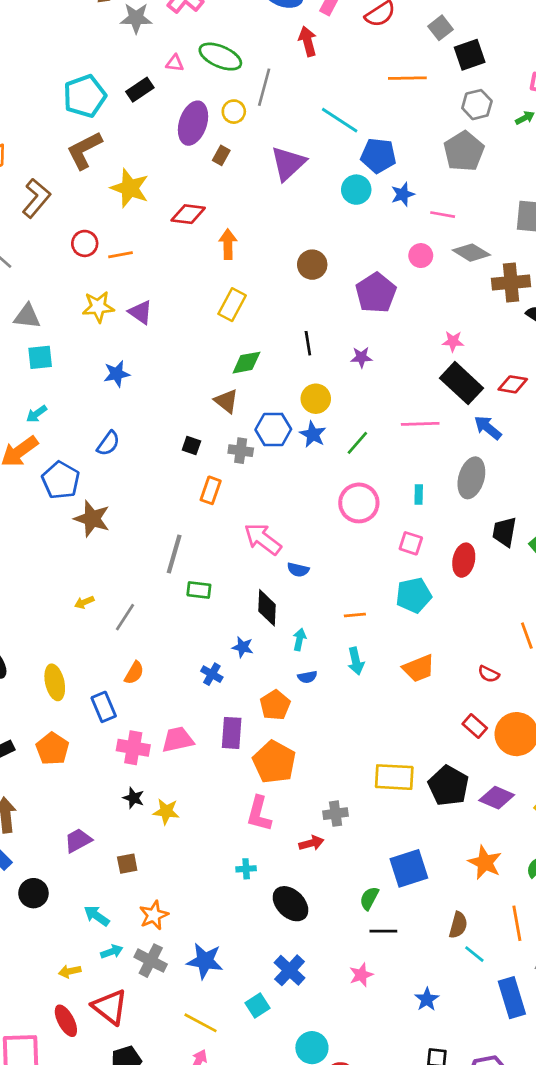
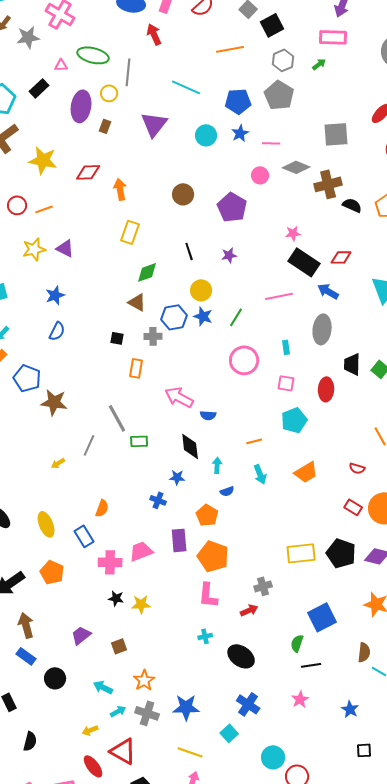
blue pentagon: (378, 156) -> (238, 101), moved
blue semicircle: (108, 443) -> (57, 331), moved
gray line: (174, 554) -> (117, 418), turned -36
gray line: (125, 617) -> (89, 445), moved

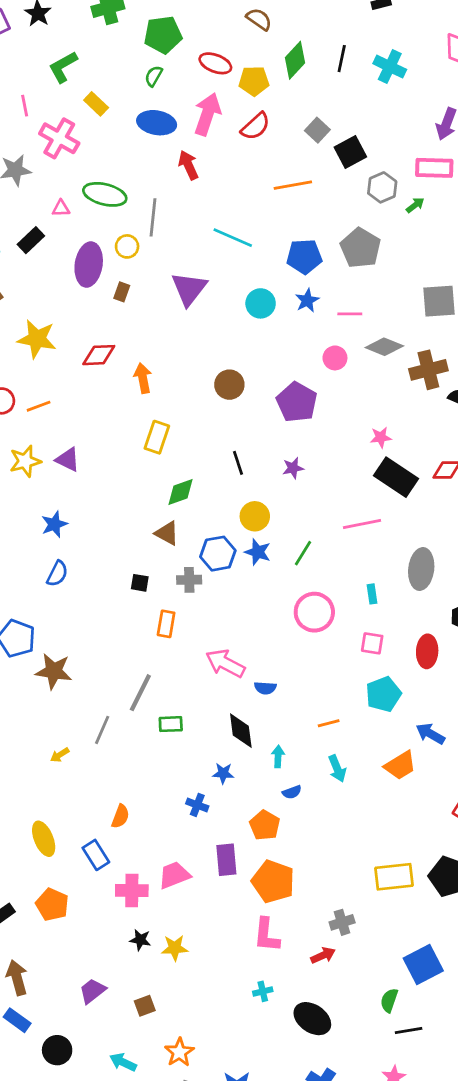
gray hexagon: (283, 60) -> (382, 187), moved
blue arrow: (328, 291) -> (430, 734), moved
gray line: (117, 418) -> (140, 693), turned 56

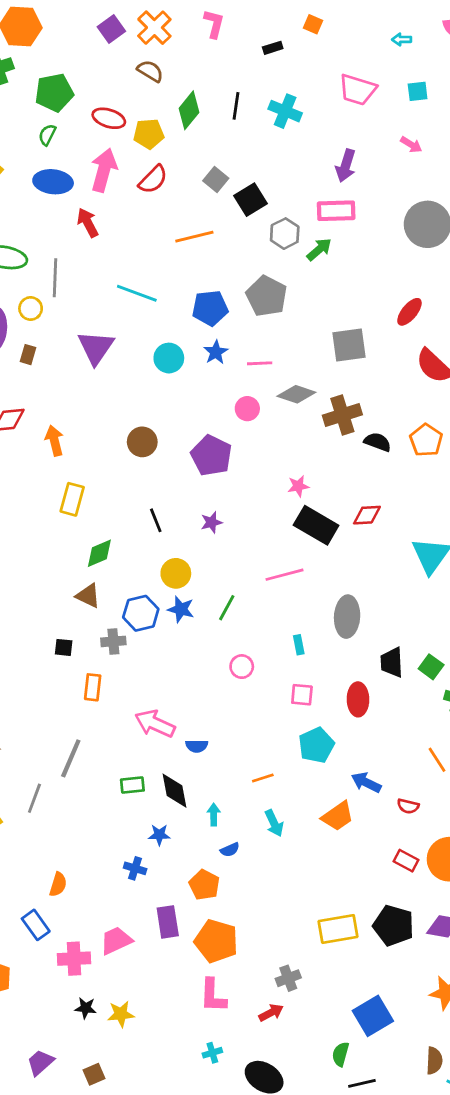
green arrow: (415, 205) -> (319, 249), size x1.4
pink circle: (314, 612) -> (242, 667), size x0.6
green rectangle: (171, 724) -> (132, 785), moved

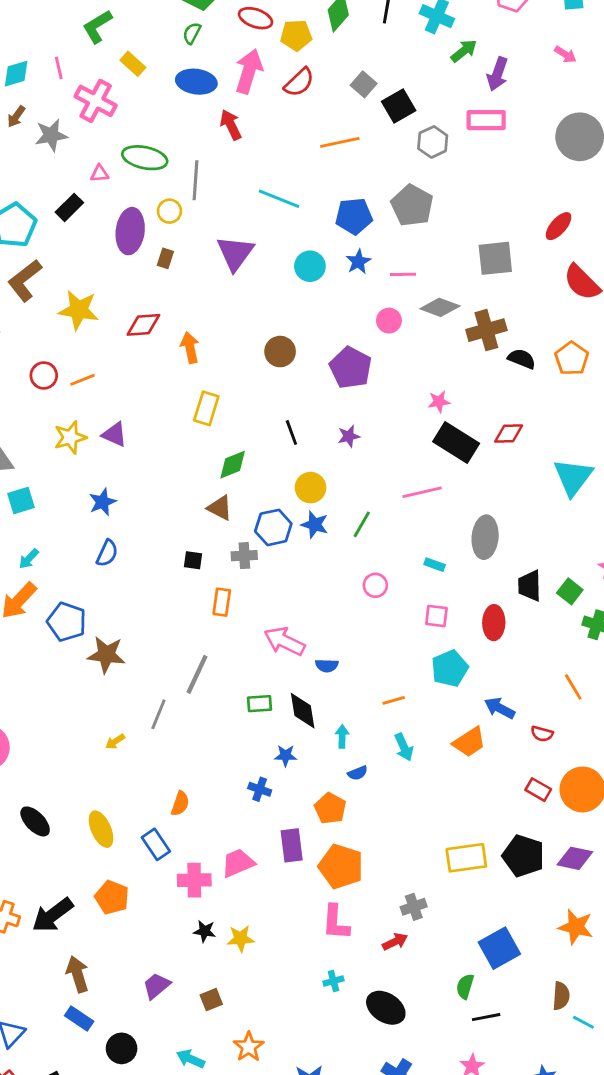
green arrow: (319, 249) -> (464, 51), moved
cyan rectangle: (299, 645) -> (435, 565), turned -60

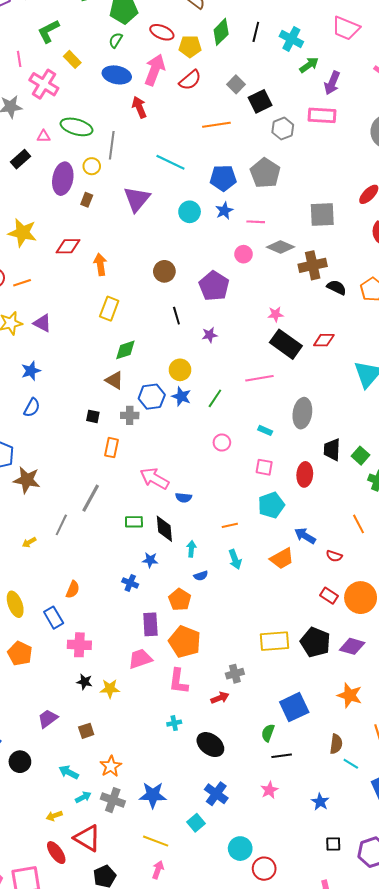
black line: (291, 433) -> (176, 316), moved
pink trapezoid: (238, 863) -> (140, 659), moved

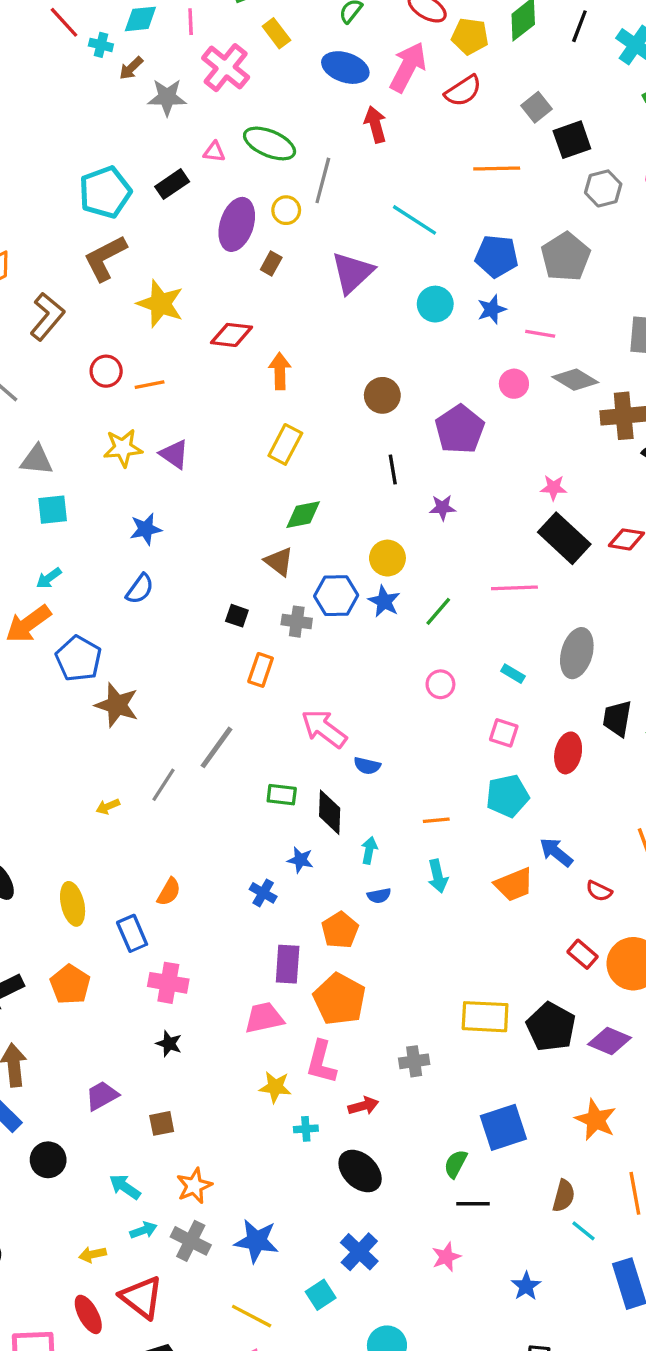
yellow star: (110, 689) -> (275, 1087), moved
red arrow: (220, 698) -> (363, 1106), moved

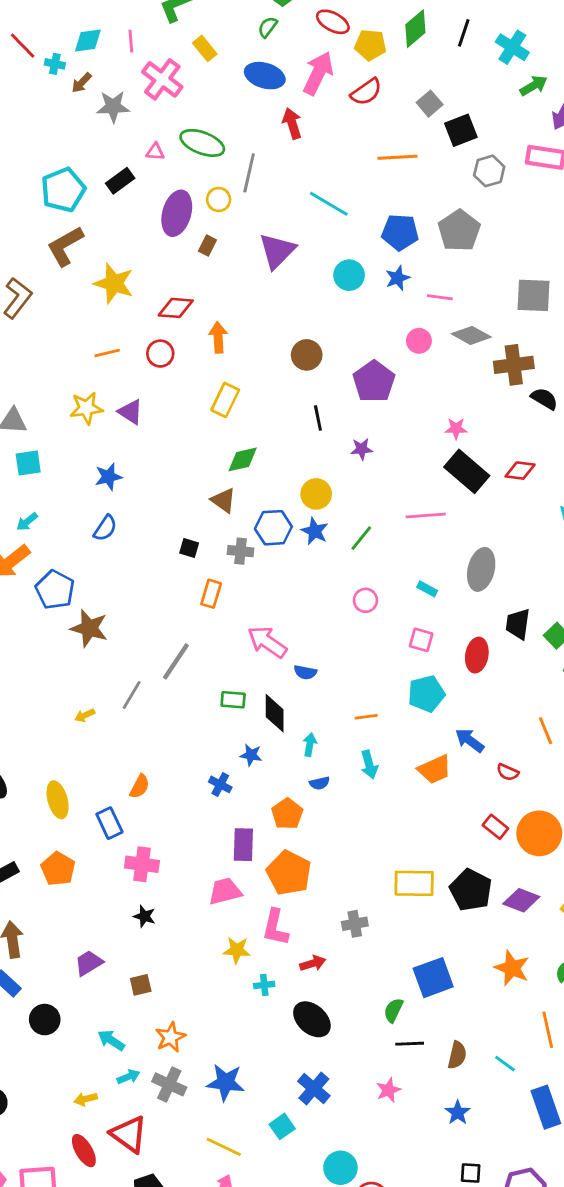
red circle: (106, 371) -> (160, 354), moved
brown semicircle: (564, 1196) -> (457, 1055), moved

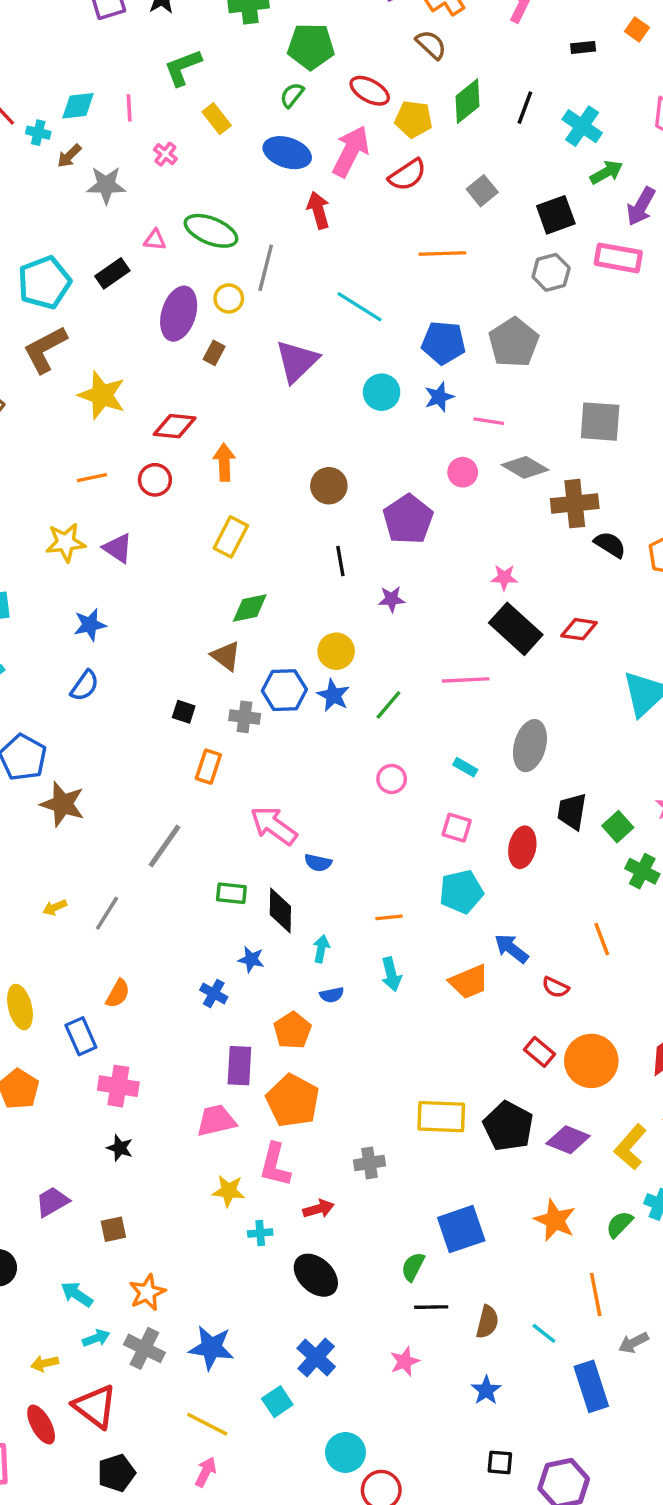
pink cross: (162, 79) -> (165, 154), size x0.5
black square: (461, 130) -> (556, 215), moved
gray line: (132, 695) -> (107, 913), moved

